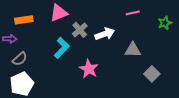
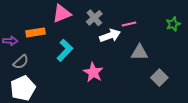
pink line: (133, 13) -> (129, 24), moved
orange rectangle: (24, 20) -> (35, 32), moved
gray cross: (80, 30) -> (94, 18), moved

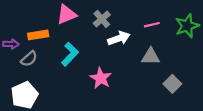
pink line: (129, 24) -> (152, 25), moved
green star: (173, 24) -> (187, 26), size x1.5
gray semicircle: (21, 62) -> (29, 59), moved

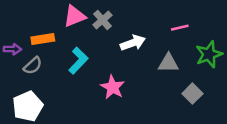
gray cross: (102, 19) -> (102, 20), moved
pink line: (152, 25) -> (180, 28), moved
green star: (187, 26) -> (209, 54), moved

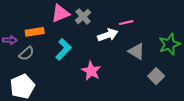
pink line: (180, 28) -> (126, 23), moved
gray triangle: (168, 63) -> (136, 51), turned 30

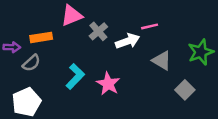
gray cross: (83, 16) -> (98, 31), moved
cyan L-shape: (63, 49) -> (75, 76), moved

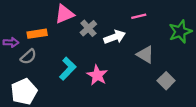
pink line: (150, 26) -> (139, 16), moved
green star: (201, 52) -> (180, 32), moved

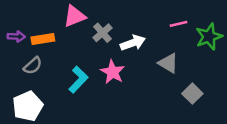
pink line: (139, 16) -> (178, 24), moved
purple arrow: (11, 42) -> (16, 37), moved
pink star: (97, 75) -> (113, 72), moved

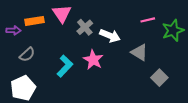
pink triangle: (75, 16) -> (62, 14), turned -42
orange rectangle: (43, 39) -> (34, 21), moved
white arrow: (133, 43) -> (110, 36), turned 42

